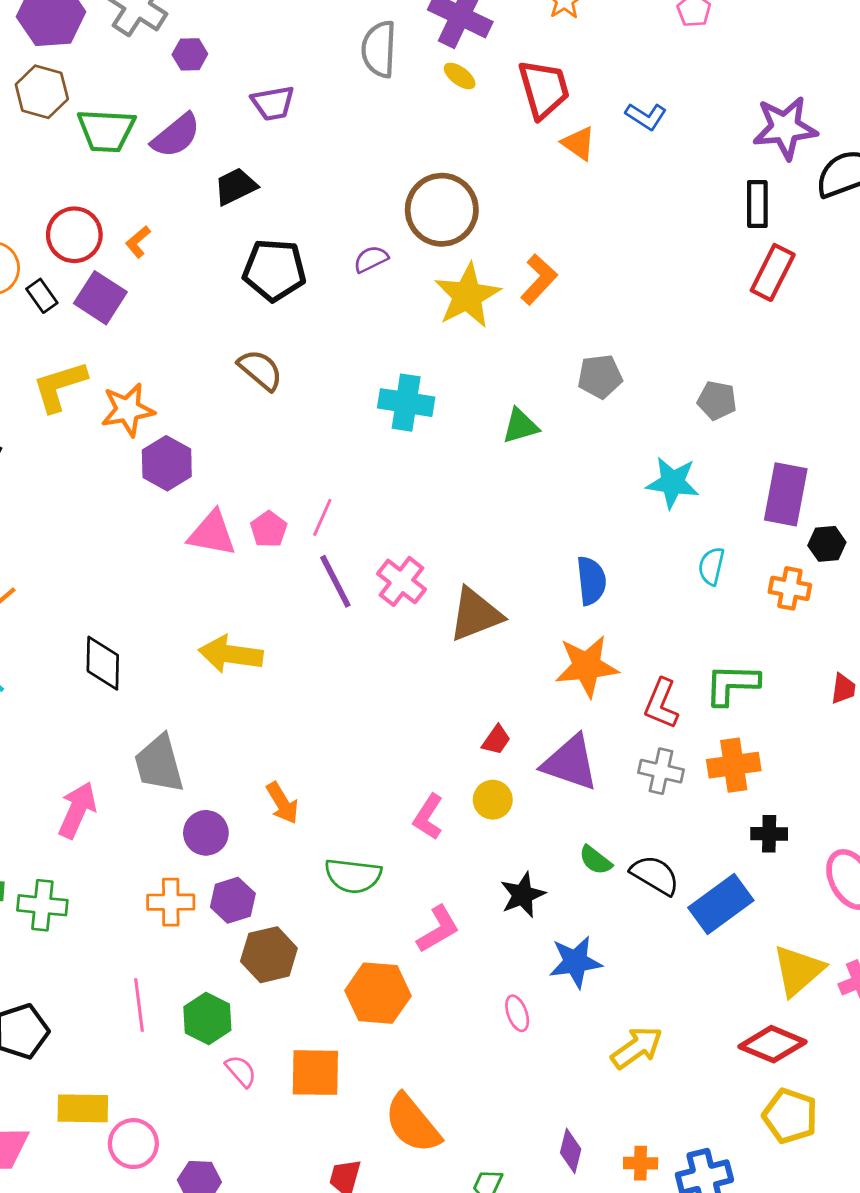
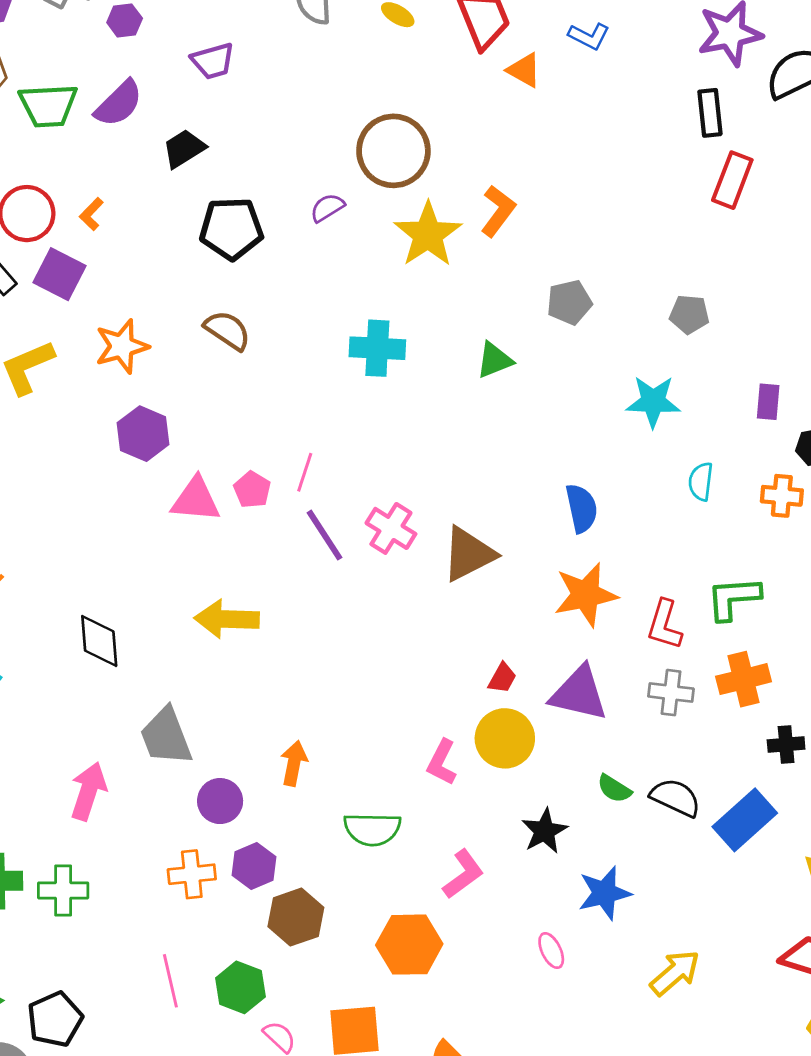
orange star: (128, 410) -> (122, 346), moved
purple rectangle: (786, 494) -> (768, 402), size x0.6
yellow circle: (493, 800) -> (505, 738), size x1.5
orange arrow: (282, 803) -> (294, 763), turned -132

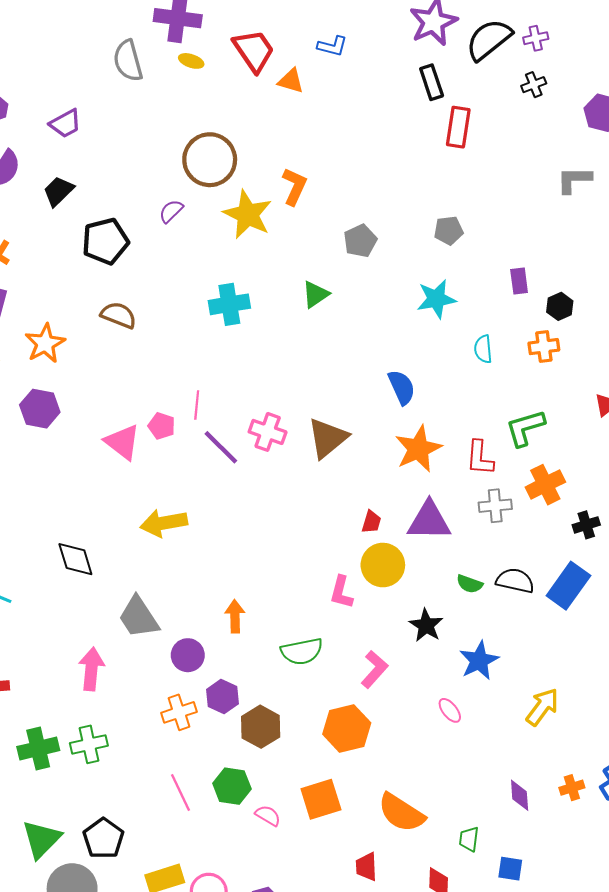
purple hexagon: (143, 434) -> (40, 409), moved
pink triangle: (196, 500) -> (122, 442), turned 45

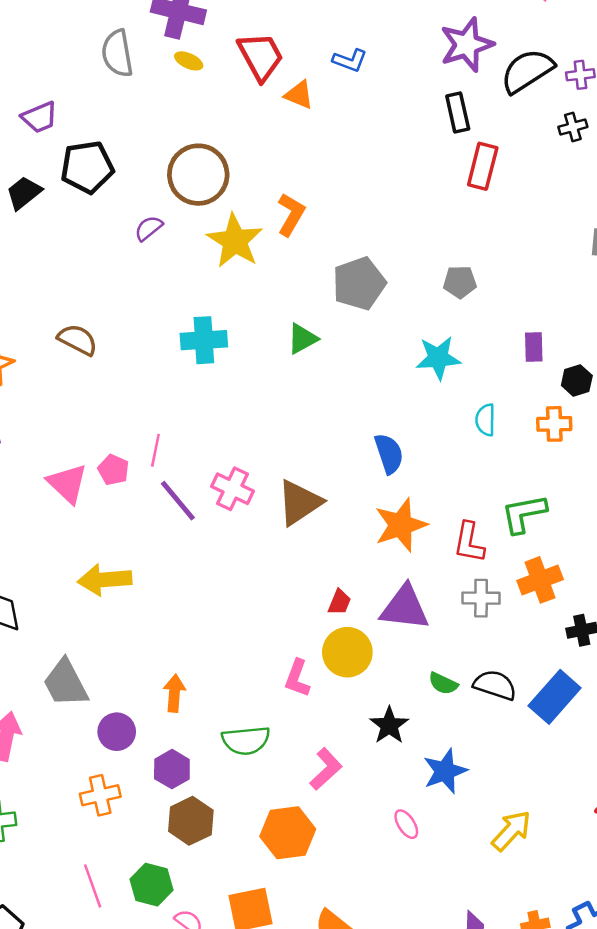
black pentagon: (105, 241) -> (87, 167), moved
gray pentagon: (360, 241) -> (359, 284), size x1.4
purple hexagon: (222, 697) -> (172, 769), moved

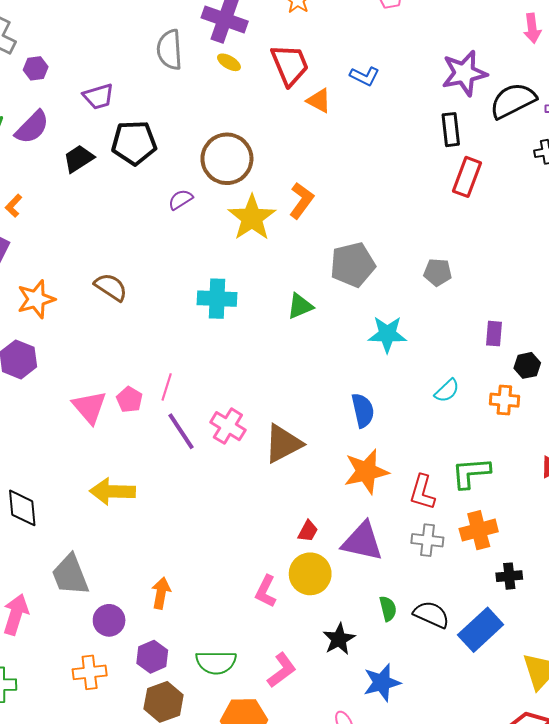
cyan star: (438, 358) -> (387, 334), moved
cyan semicircle: (485, 420) -> (447, 391), turned -140
green semicircle: (443, 683) -> (388, 609), turned -135
green semicircle: (246, 740) -> (216, 662), moved

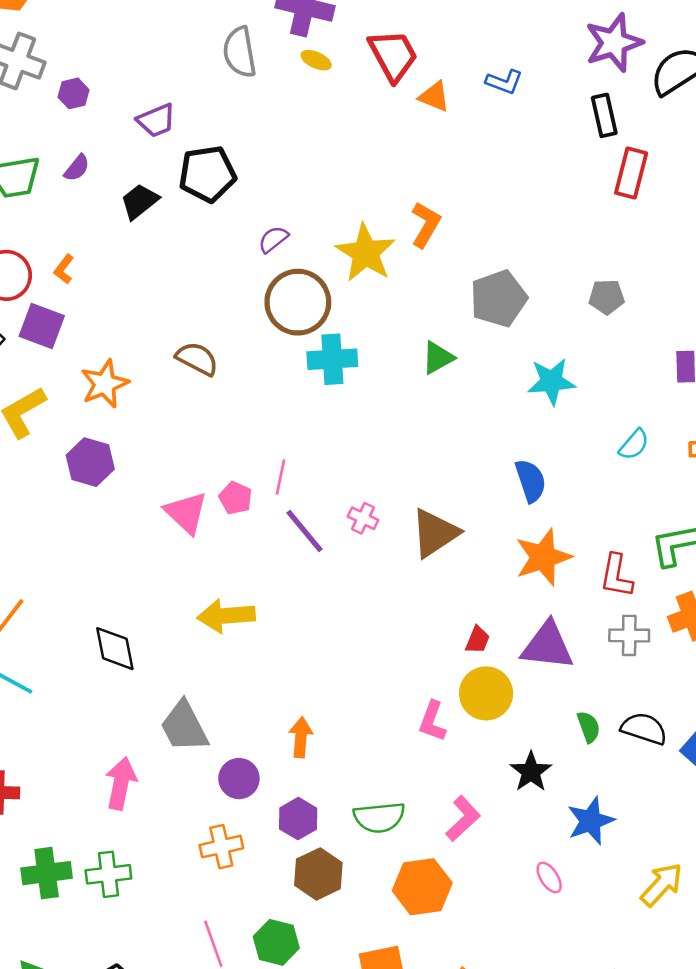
blue L-shape: (365, 76) -> (504, 82), moved
purple semicircle: (32, 127) -> (77, 168), size x0.6
brown circle: (227, 159) -> (298, 302), moved
pink cross: (228, 426) -> (363, 518), size x0.7

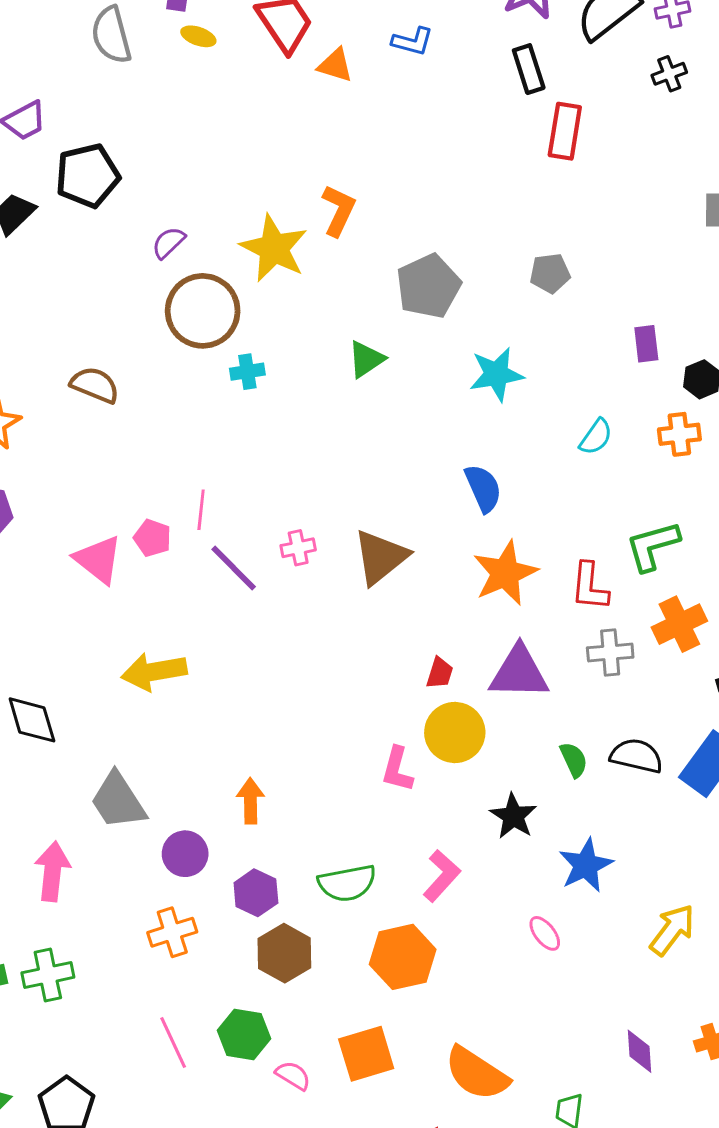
cyan cross: (332, 359) -> (247, 372), size x0.6
pink cross: (363, 518) -> (298, 548), turned -32

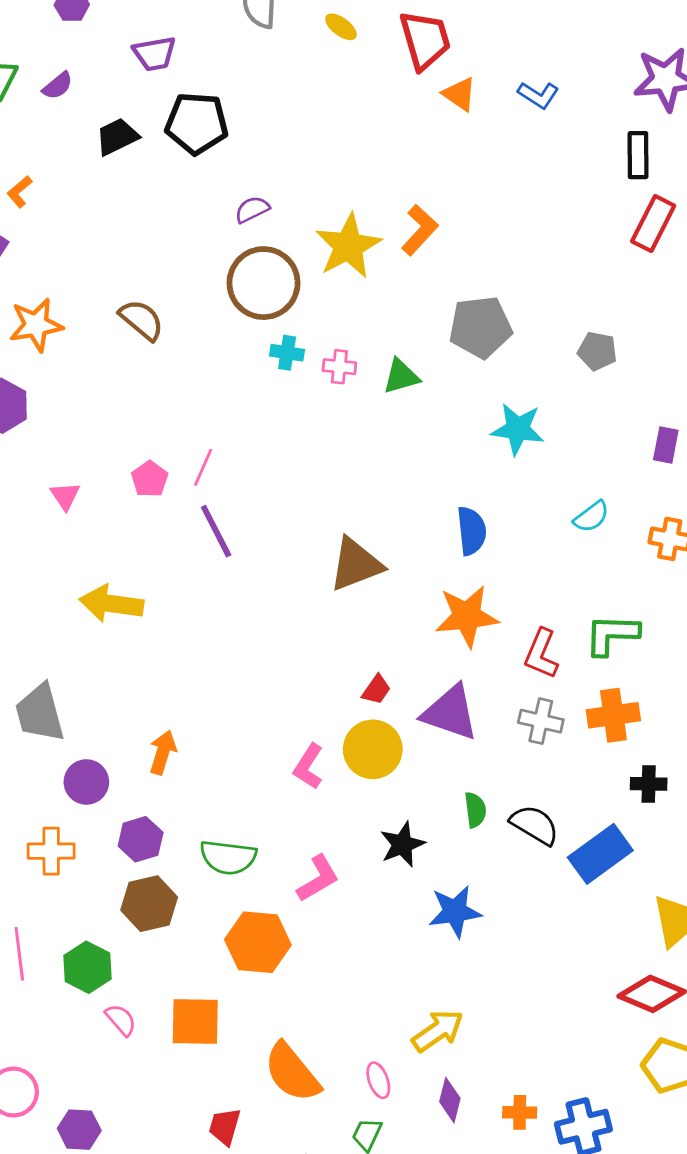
pink cross: (298, 548) -> (339, 367), moved
pink triangle: (98, 560) -> (65, 496), moved, size x0.6
yellow arrow: (672, 930) -> (438, 1031), moved
pink ellipse: (545, 933) -> (378, 1080), moved

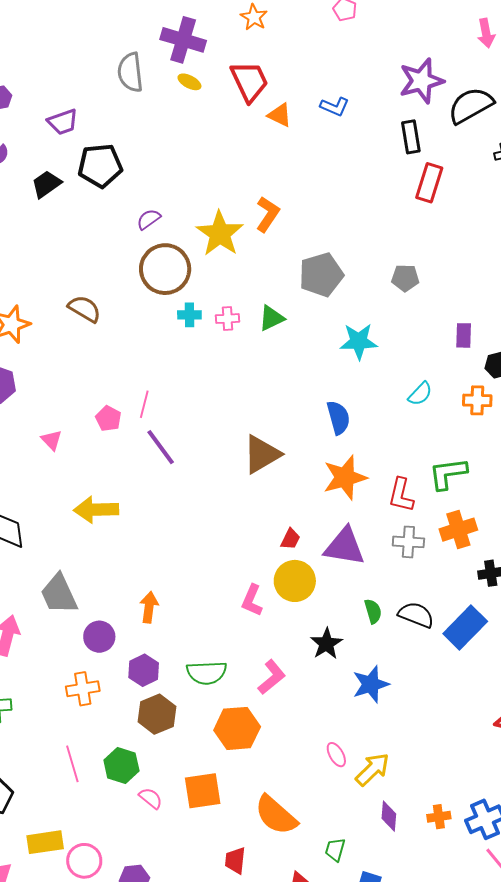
pink ellipse: (378, 1080) -> (336, 755), moved

